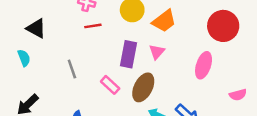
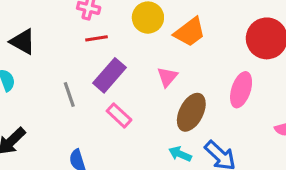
pink triangle: (157, 52) -> (167, 77), moved
purple rectangle: (128, 54) -> (109, 75), moved, turned 30
brown ellipse: (143, 87) -> (191, 112), moved

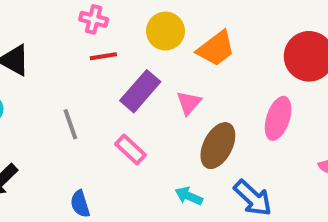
purple rectangle: (109, 75) -> (140, 91), moved
cyan arrow: (180, 154) -> (189, 196), moved

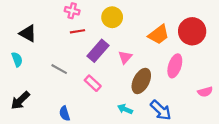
orange trapezoid: (216, 49) -> (159, 35), moved
gray line: (70, 124) -> (59, 69), turned -42

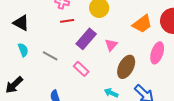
cyan semicircle: (17, 59) -> (23, 50), moved

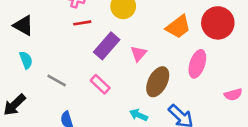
gray line: (50, 56) -> (57, 80), moved

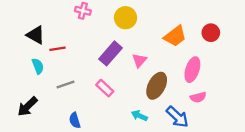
red line: (82, 23) -> (57, 49), moved
red circle: (218, 23) -> (211, 33), size x0.6
gray line: (57, 80) -> (66, 85), turned -48
pink semicircle: (233, 95) -> (198, 97), moved

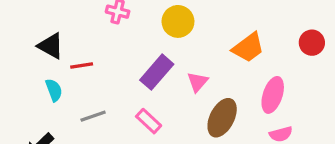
red circle: (211, 33) -> (312, 43), moved

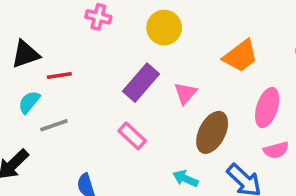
black triangle: (51, 46) -> (26, 54), turned -48
cyan semicircle: (54, 90) -> (29, 102), turned -120
gray line: (93, 116) -> (54, 125), moved

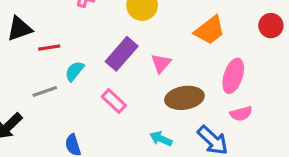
cyan semicircle: (29, 102) -> (74, 71), moved
brown ellipse: (212, 132) -> (184, 98), turned 54

